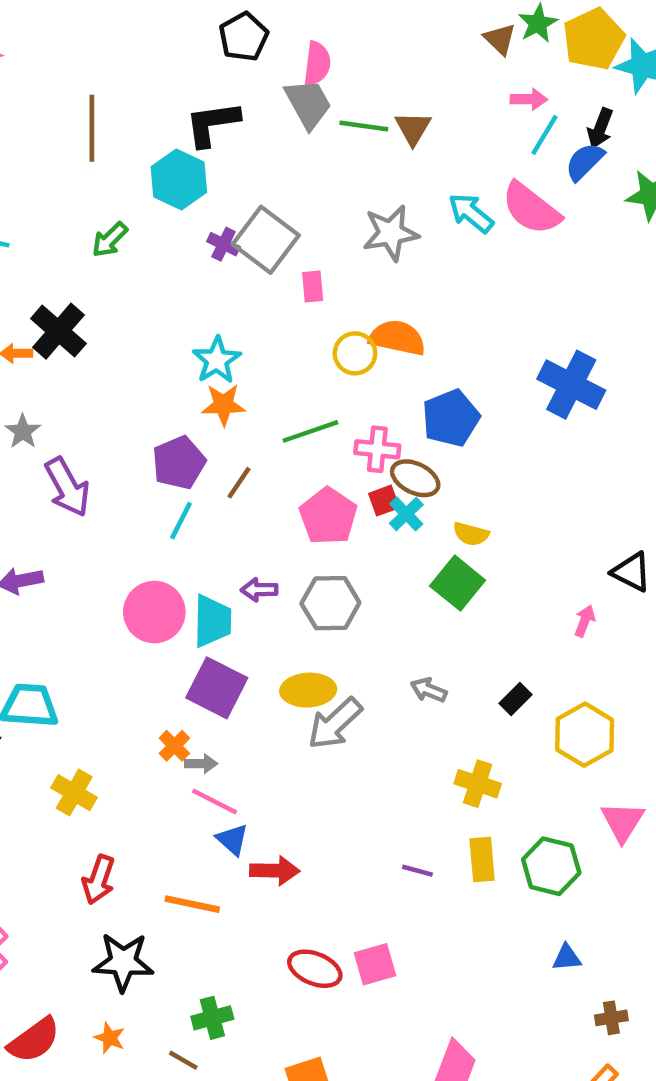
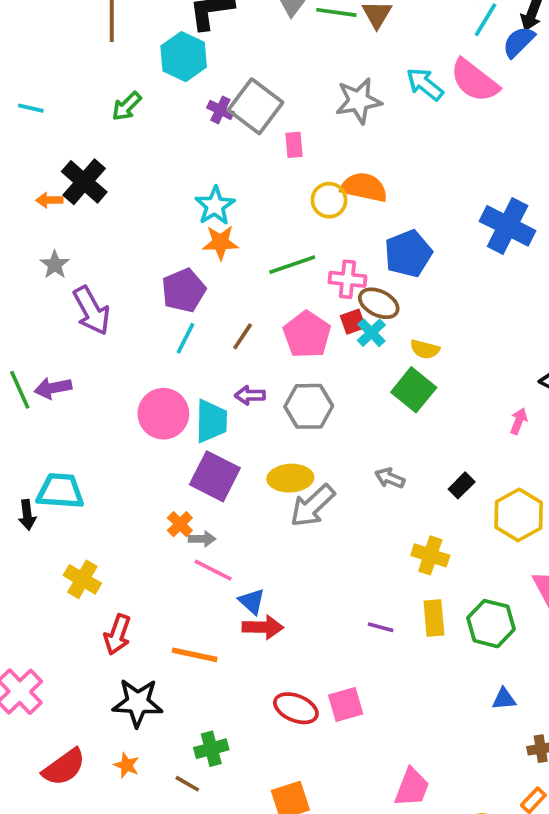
brown line: (239, 483) -> (243, 336), moved
yellow cross: (74, 793) -> (82, 579), moved
blue triangle: (232, 839) -> (252, 601), moved

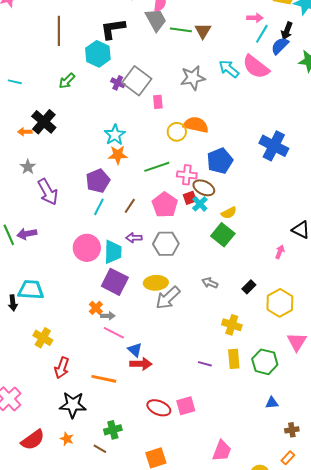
yellow semicircle: (425, 349) -> (229, 213), turned -42

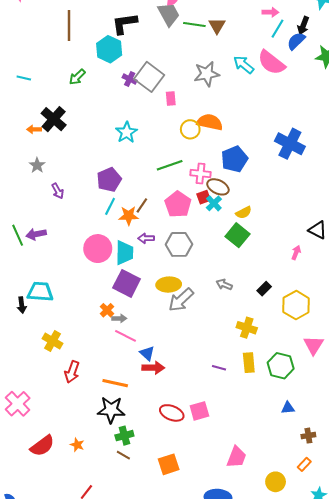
orange star: (118, 155) -> (129, 216), moved
purple arrow: (48, 192) -> (58, 191), size x0.6
black star: (73, 405) -> (111, 410), moved
brown line: (100, 449) -> (123, 455), moved

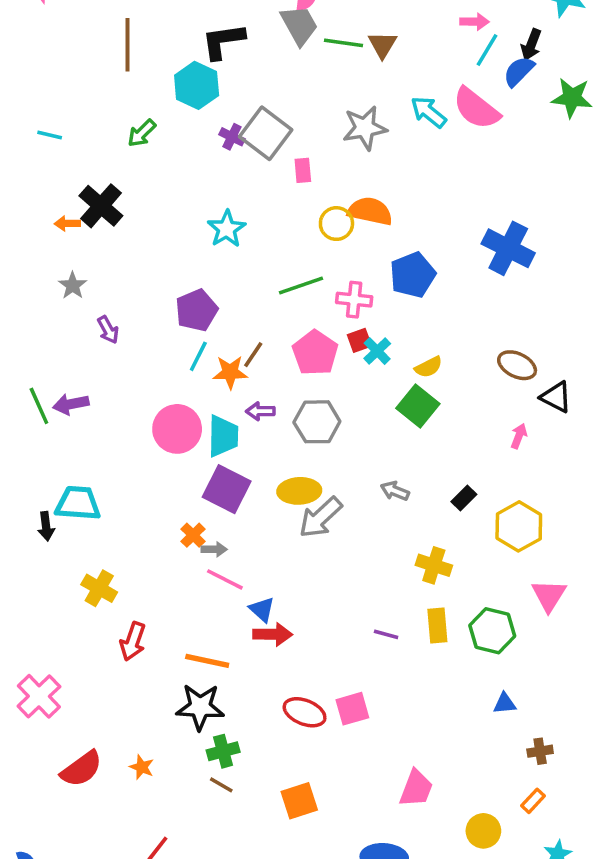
brown ellipse: (218, 187) -> (517, 365), moved

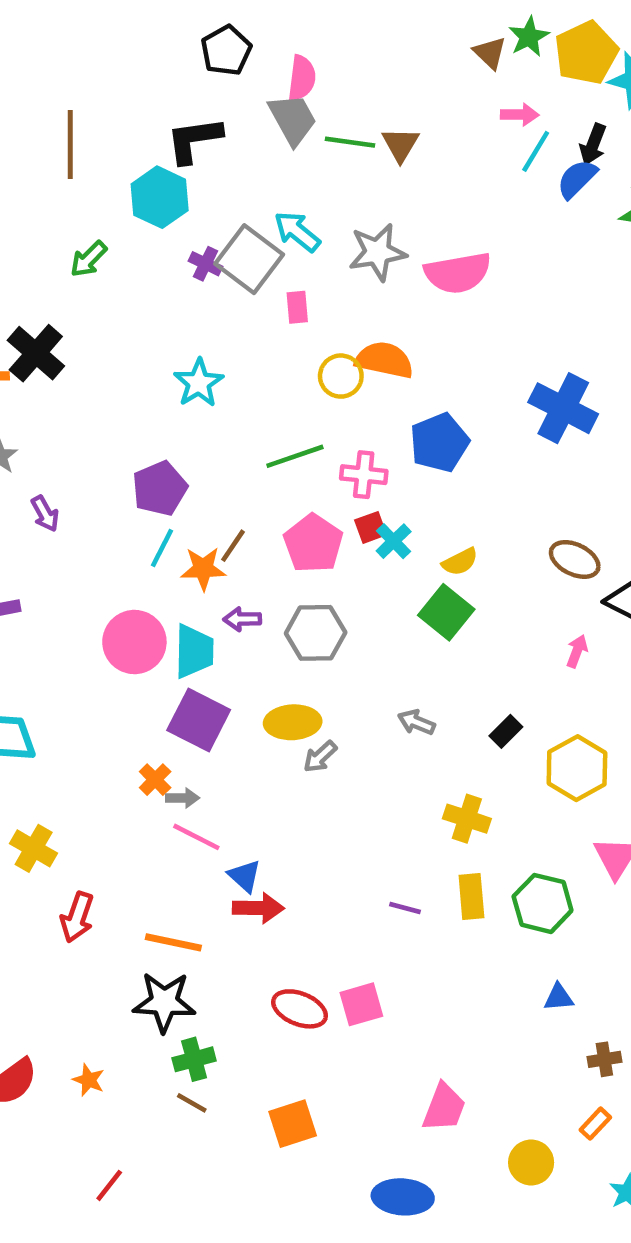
pink semicircle: (476, 108) -> (458, 273), moved, turned -48
cyan arrow: (429, 112) -> (297, 232), moved
gray arrow: (320, 517) -> (320, 757), size x0.6

